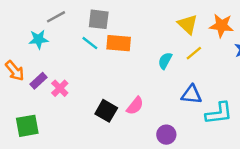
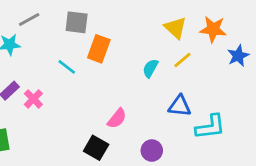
cyan line: (90, 43) -> (67, 67), moved
orange rectangle: (119, 43) -> (99, 49), turned -75
black square: (106, 111) -> (96, 148), moved

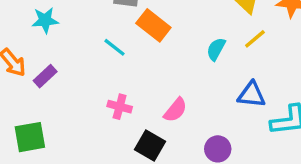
orange rectangle: (99, 49) -> (153, 25), turned -72
pink cross: (33, 99) -> (120, 107), moved, turned -30

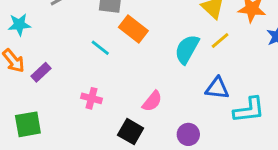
cyan star: (45, 20) -> (19, 25), moved
cyan semicircle: (216, 49) -> (187, 49), size x1.5
pink cross: (120, 107) -> (92, 98), moved

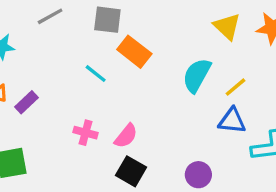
yellow line: (220, 41) -> (235, 87), moved
pink semicircle: (152, 101) -> (126, 136), moved

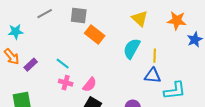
yellow triangle: (227, 26) -> (140, 19), moved
cyan line: (96, 74) -> (63, 64), moved
yellow line: (235, 87) -> (155, 56), turned -48

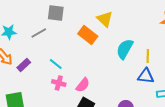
gray line: (45, 14) -> (39, 33), moved
gray square: (79, 16) -> (56, 13), moved
yellow triangle: (140, 19) -> (105, 19), moved

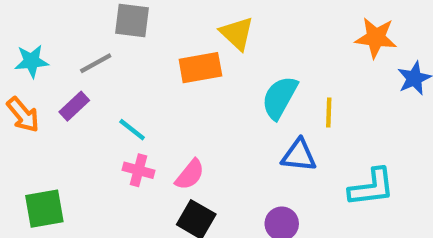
orange rectangle: (88, 35) -> (200, 68), turned -48
purple rectangle: (24, 65) -> (74, 106), moved
blue triangle: (146, 76) -> (299, 155), moved

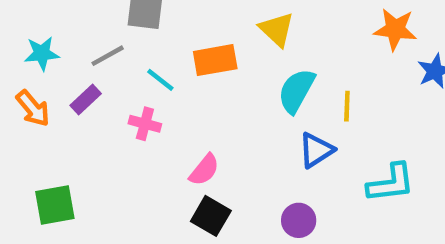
yellow triangle: (237, 33) -> (277, 29), moved
cyan line: (132, 130) -> (160, 80), moved
blue triangle: (299, 155) -> (316, 150), turned -39
pink cross: (138, 170) -> (145, 124), moved

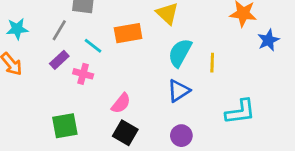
gray line: (108, 56) -> (59, 30), turned -30
purple rectangle: (86, 100) -> (59, 60), moved
blue triangle: (316, 150) -> (179, 91), moved
green square: (55, 205) -> (65, 126), moved

